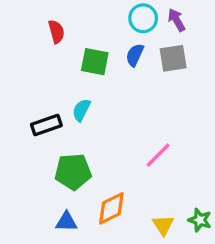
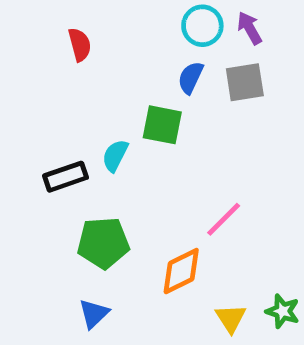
green square: (95, 62) -> (162, 125), moved
orange diamond: (111, 208) -> (181, 271), moved
blue triangle: (66, 222) -> (94, 314), turned -45

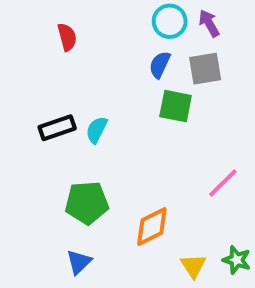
green square: (162, 125) -> (176, 106), moved
black rectangle: (66, 177) -> (57, 128), moved
pink line: (224, 219) -> (223, 183), moved

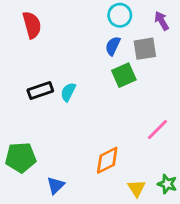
purple arrow: (209, 23) -> (162, 21), moved
red semicircle: (67, 37) -> (32, 25), moved, size x1.4
green square: (176, 106) -> (124, 75), turned -35
green pentagon: (87, 203) -> (21, 157), moved

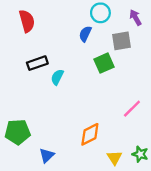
blue semicircle: (113, 46) -> (85, 34), moved
black rectangle: (40, 91) -> (37, 63), moved

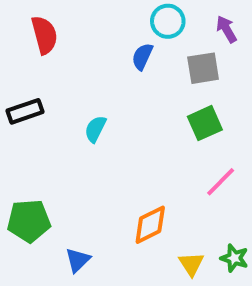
black rectangle: (37, 63) -> (25, 111), moved
green square: (104, 63) -> (205, 123), moved

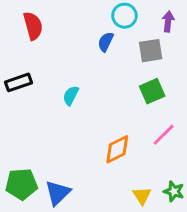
purple arrow: (226, 29) -> (168, 21), turned 36
green pentagon: (29, 221) -> (21, 184), moved
orange diamond: (150, 225) -> (117, 149), moved
blue triangle: (78, 260) -> (58, 193), size x1.4

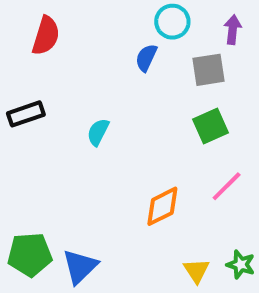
red semicircle: (33, 26) -> (46, 36), turned 32

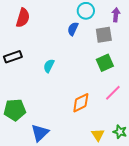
green pentagon: (30, 254) -> (15, 110), moved

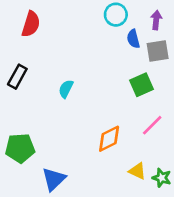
blue semicircle: (73, 29) -> (133, 39), moved, turned -40
gray square: (104, 35) -> (158, 51), moved
black rectangle: (13, 57) -> (17, 77), turned -42
yellow triangle: (98, 135) -> (137, 171), moved, turned -32

